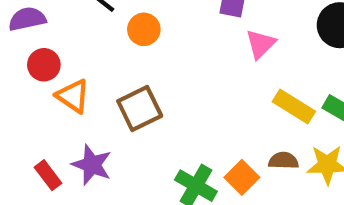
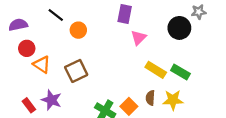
brown semicircle: (283, 161) -> (150, 98), turned -88

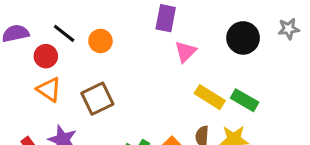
gray star: (199, 12) -> (289, 29), moved
black line: (56, 15) -> (64, 33), moved
red circle: (27, 48) -> (46, 56), moved

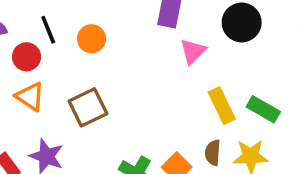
black line: (64, 33) -> (48, 30), turned 30
black circle: (243, 38) -> (242, 22), moved
yellow rectangle: (210, 97) -> (222, 106), turned 32

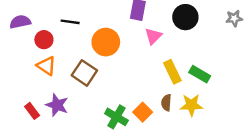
black line: (48, 30) -> (70, 22), moved, turned -60
orange circle: (92, 39) -> (106, 42), moved, size x1.5
brown square: (88, 107) -> (84, 73), turned -30

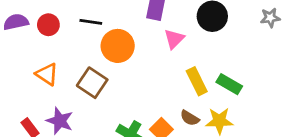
black line: (70, 22) -> (91, 22), moved
red circle: (44, 40) -> (48, 25), moved
brown semicircle: (166, 103) -> (190, 118), turned -63

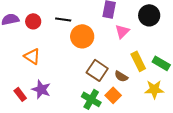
brown square: (92, 83) -> (97, 70), moved
brown semicircle: (190, 118) -> (121, 76), moved

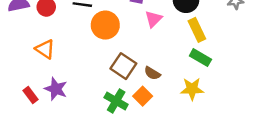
yellow rectangle: (138, 61) -> (197, 30), moved

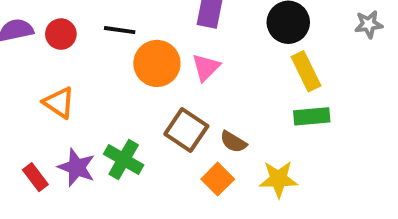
pink triangle: (153, 19) -> (206, 67), moved
green rectangle: (200, 58) -> (312, 116), turned -35
yellow star: (192, 89) -> (278, 179), moved
green cross: (116, 101) -> (124, 159), moved

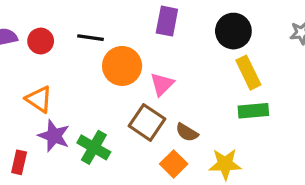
pink triangle: (206, 67) -> (162, 84), moved
purple star: (77, 167) -> (54, 136), moved
red rectangle: (35, 177) -> (19, 162), turned 50

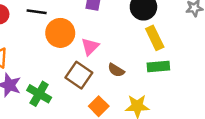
brown semicircle: (187, 132) -> (116, 70), moved

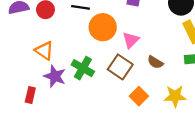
green cross: (39, 94) -> (83, 68), moved

